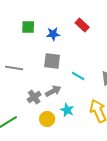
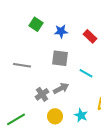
red rectangle: (82, 25) -> (90, 36), moved
green square: (28, 27) -> (36, 24), turned 32
cyan star: (67, 110) -> (81, 115), moved

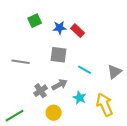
green square: (36, 24) -> (35, 21), turned 32
red rectangle: (90, 36) -> (78, 31), moved
cyan star: (81, 115) -> (80, 98), moved

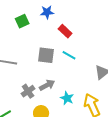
blue star: (60, 28) -> (47, 12), moved
cyan line: (85, 70) -> (69, 55), moved

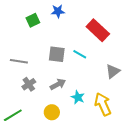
red rectangle: (65, 31) -> (98, 30), moved, size x1.6
gray cross: (28, 91) -> (29, 84), moved

